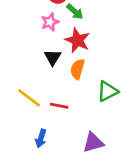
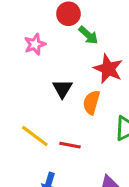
pink star: (50, 22) -> (35, 44), moved
red star: (77, 40) -> (108, 69), moved

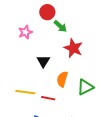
orange semicircle: (91, 102) -> (62, 79), moved
yellow line: (35, 136) -> (25, 92), turned -30

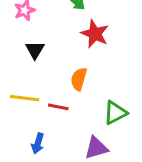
black triangle: (43, 61) -> (35, 50), moved
green triangle: (85, 87) -> (115, 113), moved

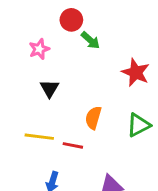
red star: (95, 34) -> (136, 72), moved
green triangle: (115, 113) -> (139, 125), moved

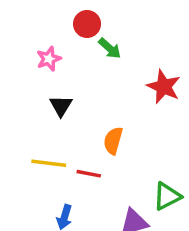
green triangle: (139, 125) -> (167, 196), moved

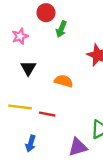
green arrow: (110, 48) -> (61, 29), turned 70
orange semicircle: (113, 141) -> (64, 81), moved, turned 90

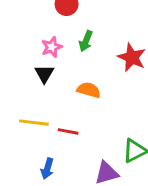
green arrow: (61, 29) -> (86, 41), moved
pink star: (20, 36) -> (52, 47), moved

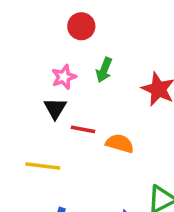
orange semicircle: (89, 90) -> (120, 143), moved
red line: (68, 131) -> (83, 129), moved

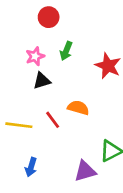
black triangle: (55, 108) -> (42, 81), moved, turned 42
red line: (83, 129) -> (53, 120), moved, turned 42

